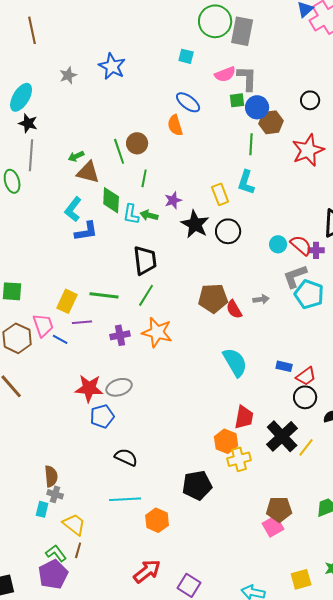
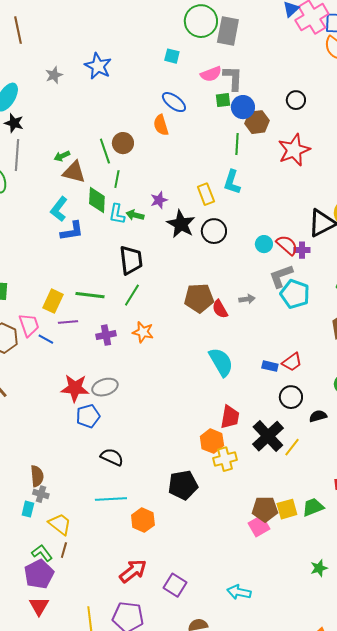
green line: (144, 178) -> (117, 179), moved
orange star: (157, 332) -> (143, 332), size x0.7
red trapezoid: (306, 376) -> (292, 362), moved
yellow square: (301, 579) -> (287, 509), moved

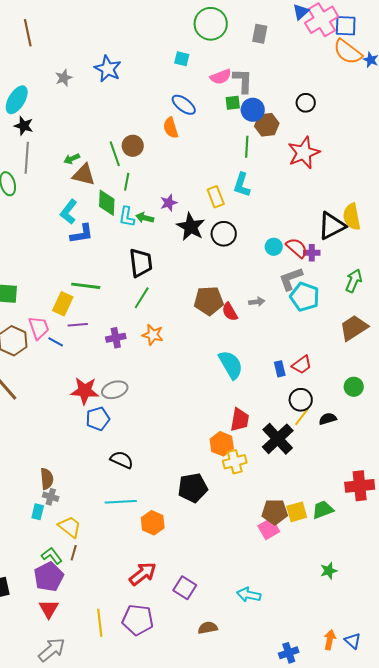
gray rectangle: (228, 31) -> (260, 34), moved, size x0.7
green line: (90, 295) -> (86, 286), moved
blue rectangle: (270, 366) -> (280, 369), turned 63
yellow line: (292, 447) -> (302, 417), moved

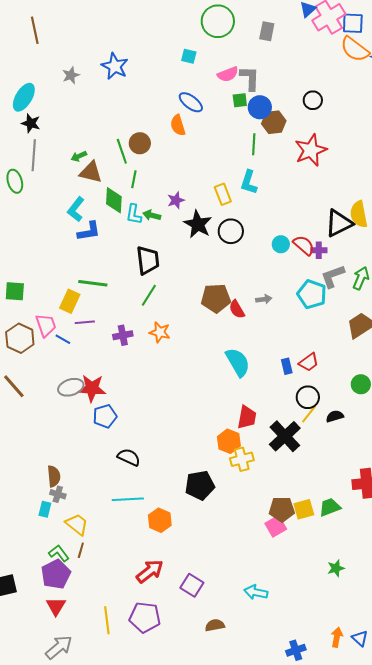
gray L-shape: (291, 279) -> (333, 276), moved
gray ellipse: (115, 390) -> (71, 387), moved

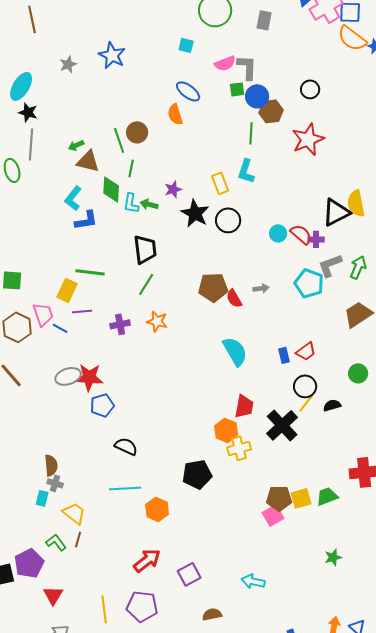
purple pentagon: (56, 574) -> (29, 563), moved
purple square: (192, 585) -> (189, 574), turned 30

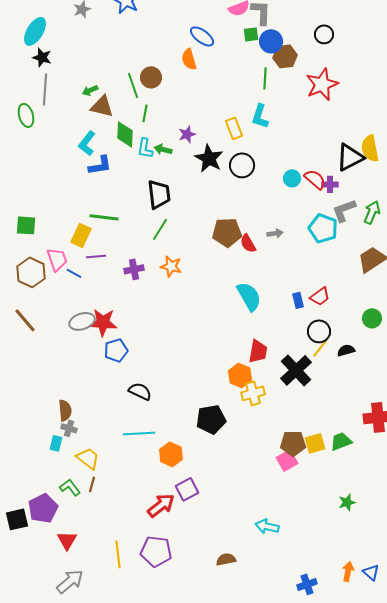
purple square: (189, 574) -> (187, 489), moved

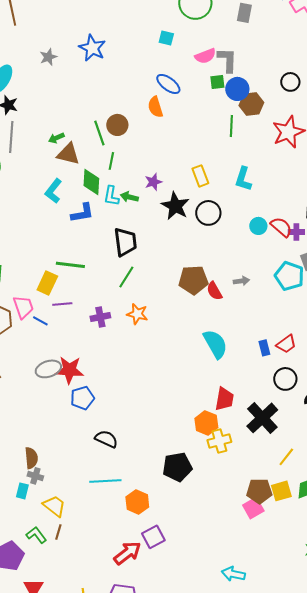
cyan L-shape: (260, 116) -> (243, 179), moved
blue L-shape: (100, 165) -> (82, 213), moved
yellow line: (320, 348) -> (286, 457), moved

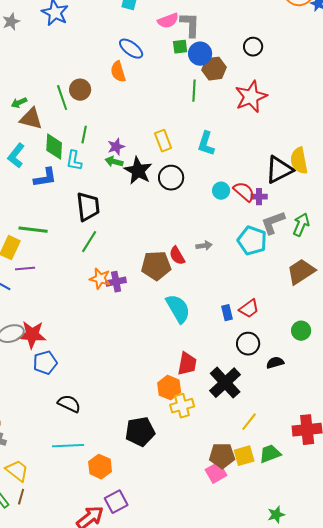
green line: (111, 161) -> (84, 135), moved
green arrow: (129, 197) -> (114, 162), moved
brown pentagon: (193, 280) -> (156, 266), moved
purple cross: (100, 317) -> (116, 282), moved

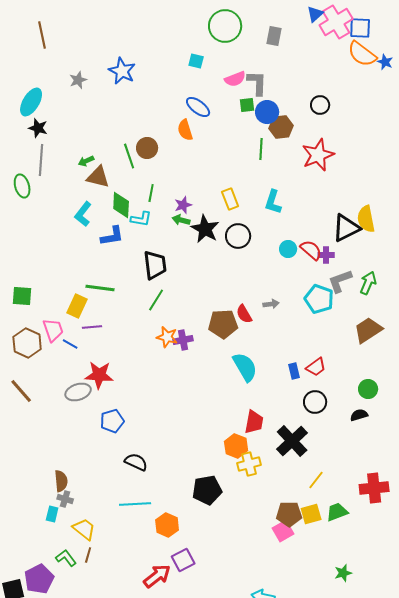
cyan L-shape: (74, 161) -> (141, 219), turned -90
red star: (32, 335) -> (99, 375), moved
black semicircle: (275, 363) -> (359, 415), moved

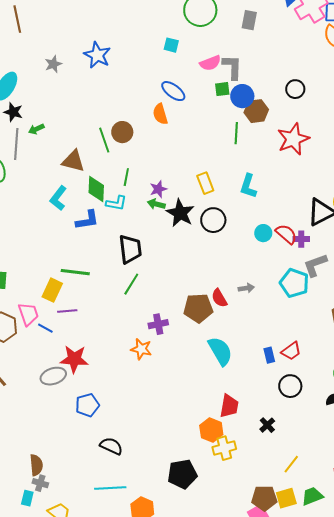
green arrow: (86, 161) -> (36, 129), moved
orange star: (167, 337) -> (141, 349), moved
black cross: (292, 441) -> (267, 425), size x0.5

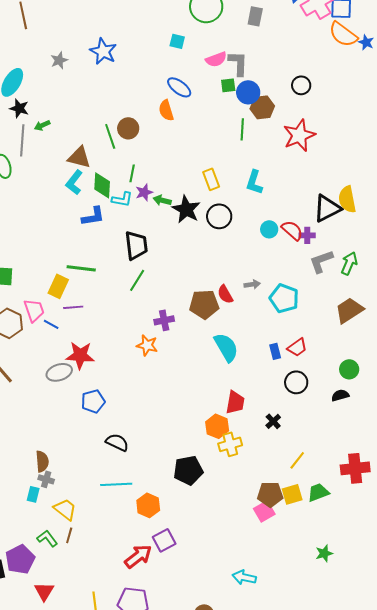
purple star: (158, 189) -> (144, 192), moved
cyan L-shape: (58, 198) -> (74, 182), moved
cyan pentagon: (294, 283) -> (284, 298), moved

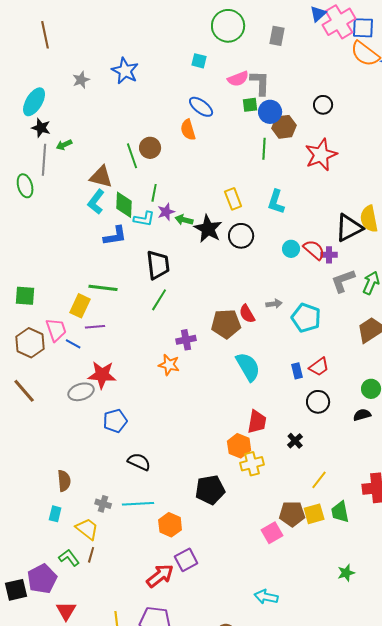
gray cross: (46, 479) -> (103, 504), moved
green trapezoid: (318, 492) -> (340, 512), turned -80
pink square: (264, 511) -> (272, 533), moved

